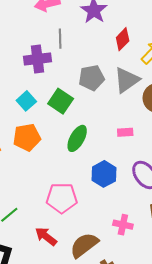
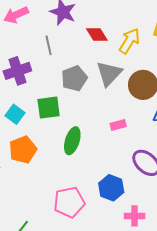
gray line: (60, 39) -> (49, 45), moved
red diamond: (123, 39) -> (97, 34), turned -65
green square: (61, 101) -> (49, 108), turned -30
blue hexagon: (104, 174) -> (111, 188), moved

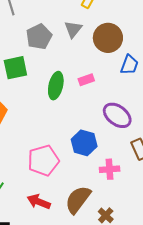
gray triangle: (109, 74) -> (73, 29), size x0.7
green ellipse: (72, 141) -> (56, 86), moved

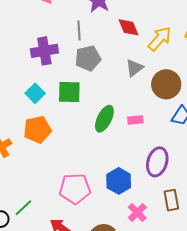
gray pentagon: (39, 37) -> (88, 58), moved
purple ellipse: (117, 115) -> (157, 162), turned 56
pink cross: (110, 169) -> (137, 213), turned 36

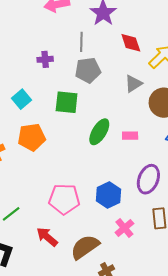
purple cross: (44, 51) -> (45, 59), size x0.6
cyan square: (35, 93) -> (21, 99), moved

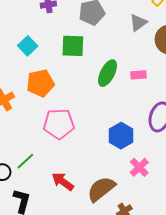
pink pentagon: (64, 199) -> (59, 124), moved

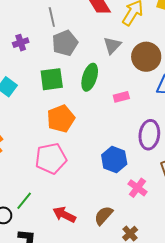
green ellipse: (108, 73) -> (90, 77), moved
orange pentagon: (40, 83) -> (61, 119), moved
brown semicircle: (101, 189) -> (104, 216), size x0.7

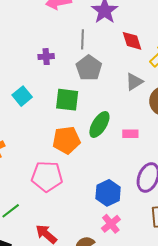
gray pentagon: (65, 43) -> (89, 68), turned -30
green ellipse: (90, 77) -> (99, 124), moved
pink cross: (137, 188) -> (111, 224), moved

